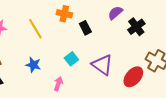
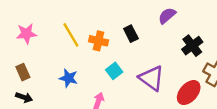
orange cross: (64, 14) -> (99, 41), moved
black cross: (136, 27) -> (192, 46), moved

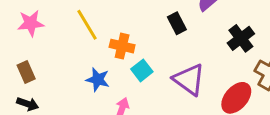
black rectangle: (131, 34) -> (177, 23), moved
orange cross: (99, 41) -> (122, 46), moved
blue star: (68, 78) -> (98, 80), moved

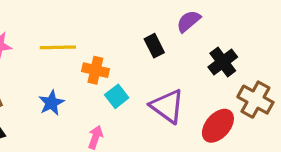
yellow line: (87, 25) -> (58, 47), turned -60
blue star: (98, 80) -> (51, 103), moved, turned 30

